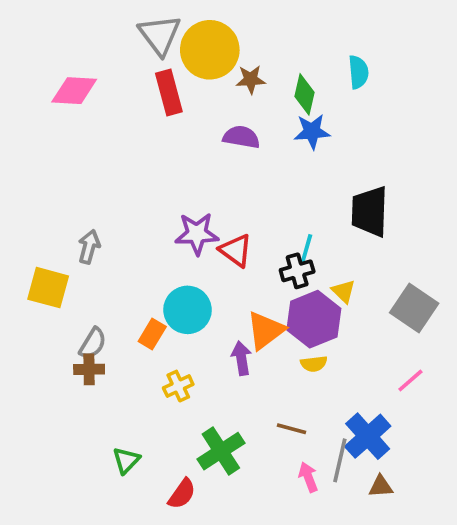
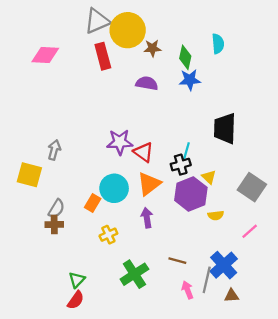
gray triangle: (160, 35) -> (97, 21), turned 44
orange triangle: (266, 330) -> (149, 184), moved
yellow semicircle: (314, 364) -> (216, 215), moved
red semicircle: (182, 494) -> (76, 300), moved

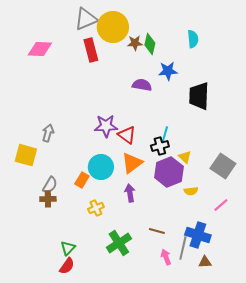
green diamond: (185, 57) -> (150, 44), moved
purple semicircle: (147, 83) -> (142, 85), moved
black trapezoid: (225, 128) -> (199, 96), moved
blue cross: (224, 265) -> (198, 235), turned -30

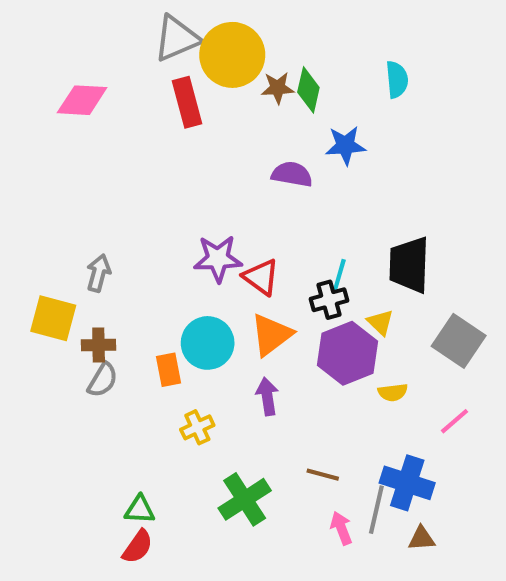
black trapezoid: (199, 96) -> (409, 265), moved
orange rectangle: (82, 180) -> (168, 370), turned -42
brown cross: (48, 199) -> (99, 345), moved
green triangle: (68, 248) -> (140, 510), turned 49

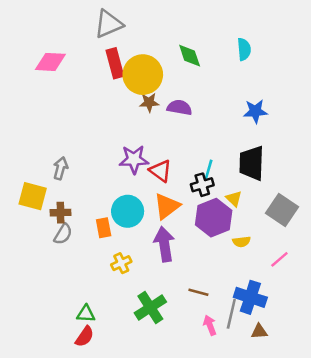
yellow circle: (232, 55) -> (143, 75), moved
brown star: (278, 88) -> (149, 102), moved
green diamond: (308, 90) -> (190, 56), turned -32
blue star: (345, 145) -> (255, 111), moved
purple arrow: (267, 396) -> (164, 244), size x1.5

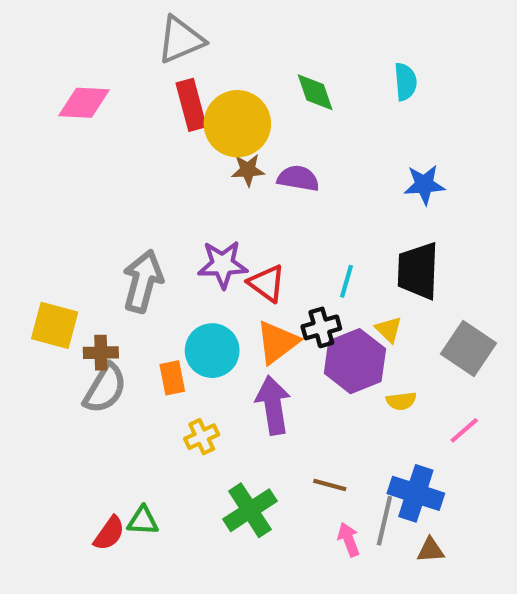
gray arrow: (60, 168) -> (143, 281), moved, size x1.6
black cross: (202, 185) -> (321, 327), moved
gray semicircle: (63, 234) -> (105, 388), size x1.4
red semicircle: (85, 337) -> (109, 533), moved

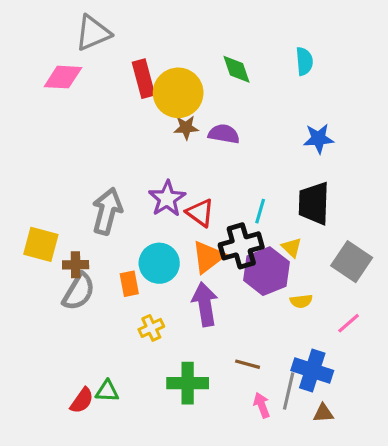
gray triangle: (181, 40) -> (93, 33), moved
purple star: (223, 264) -> (167, 199), turned -30
black cross: (321, 327) -> (241, 246), size x1.5
green cross: (250, 510) -> (188, 383), turned 33

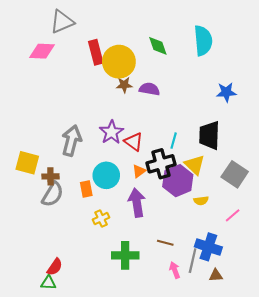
cyan semicircle: (304, 61) -> (203, 41), size x1.6
blue star: (319, 139) -> (226, 92), moved
yellow triangle: (292, 247) -> (195, 165), size x1.5
orange triangle: (208, 257) -> (139, 171), size x0.6
green triangle: (107, 391) -> (48, 283), moved

